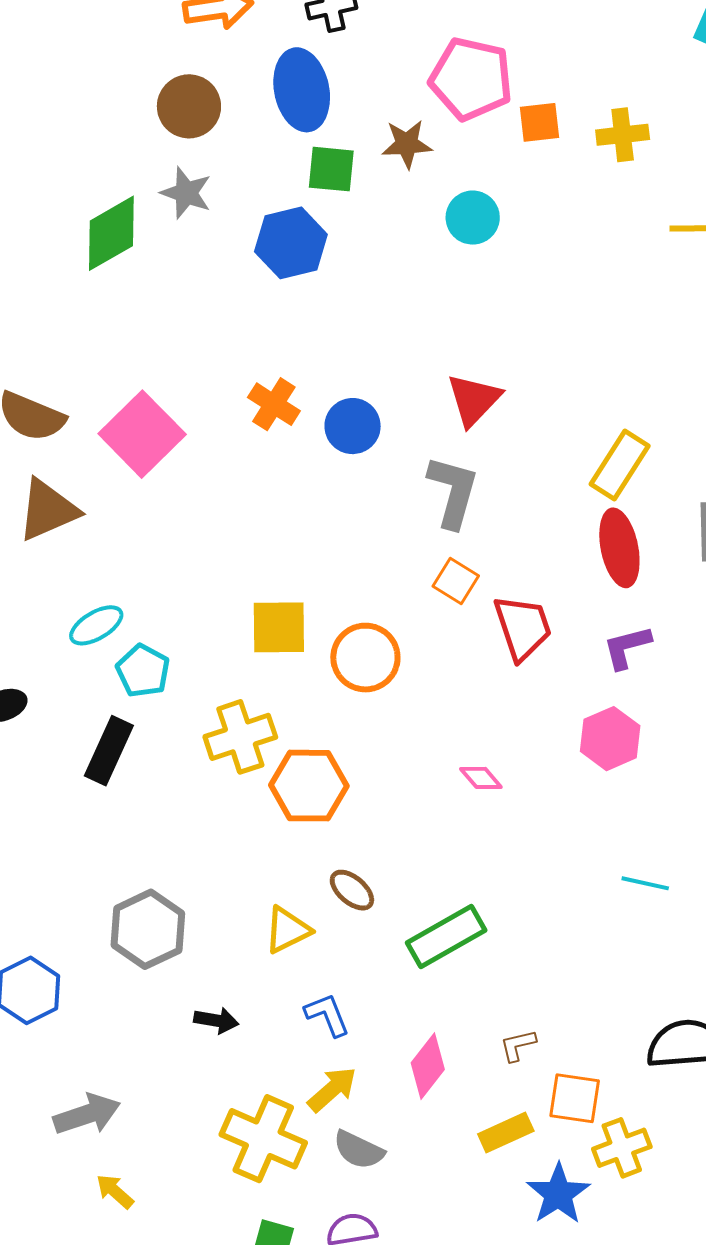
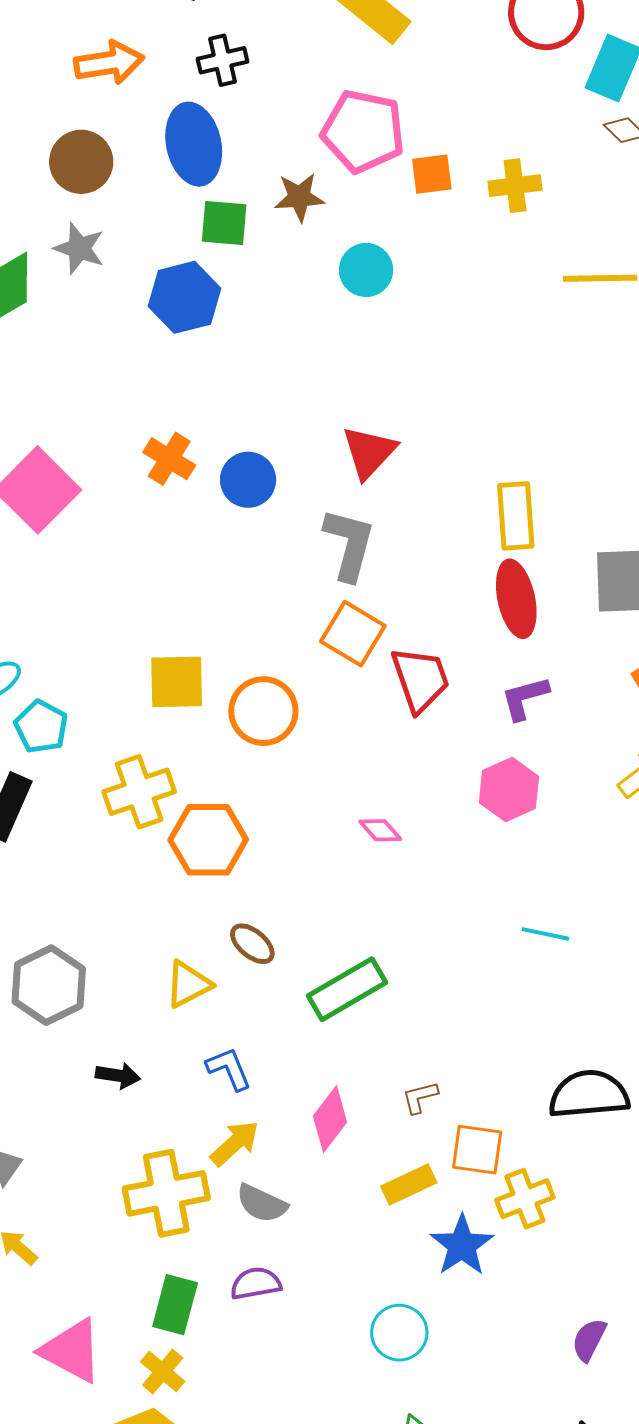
yellow rectangle: (620, 465) -> (516, 516), turned -36
orange square: (456, 581) -> (353, 634), size x1.4
yellow cross: (263, 1139) -> (166, 1193), turned -34

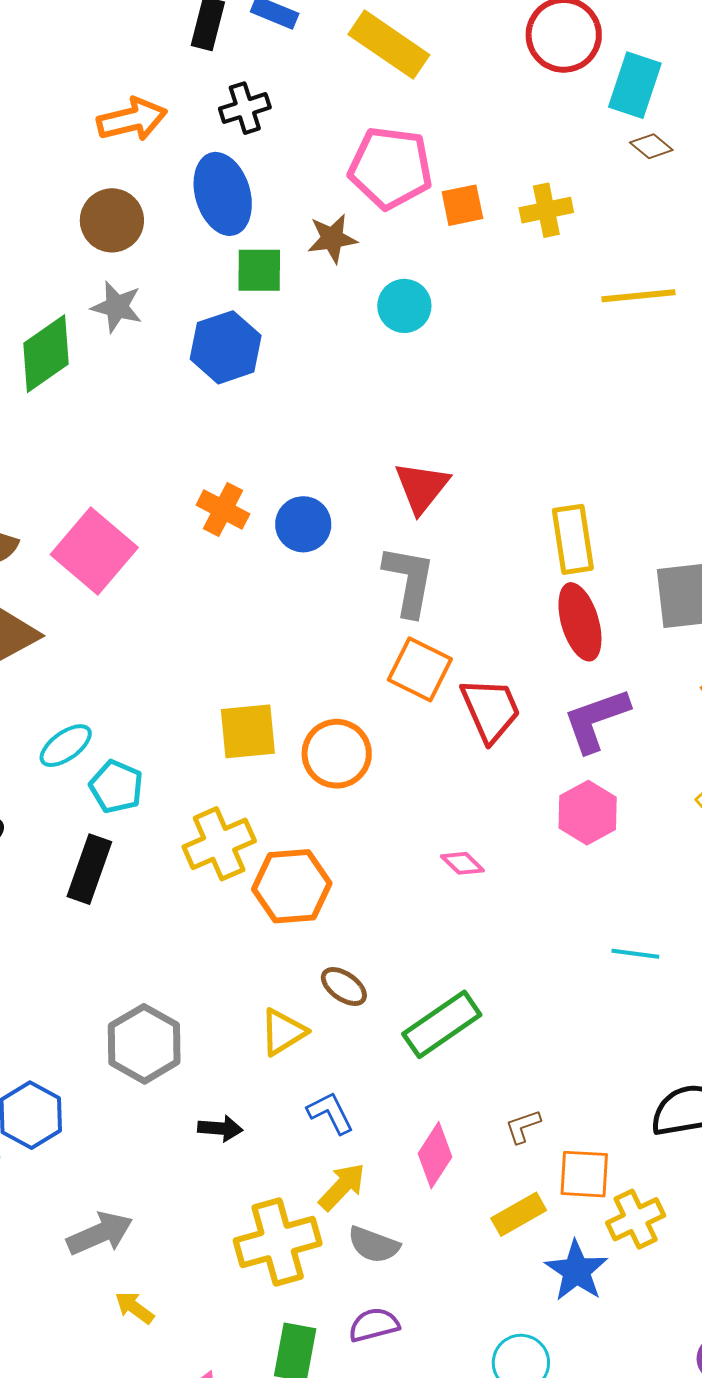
purple L-shape: (525, 698) -> (596, 720), size x1.4

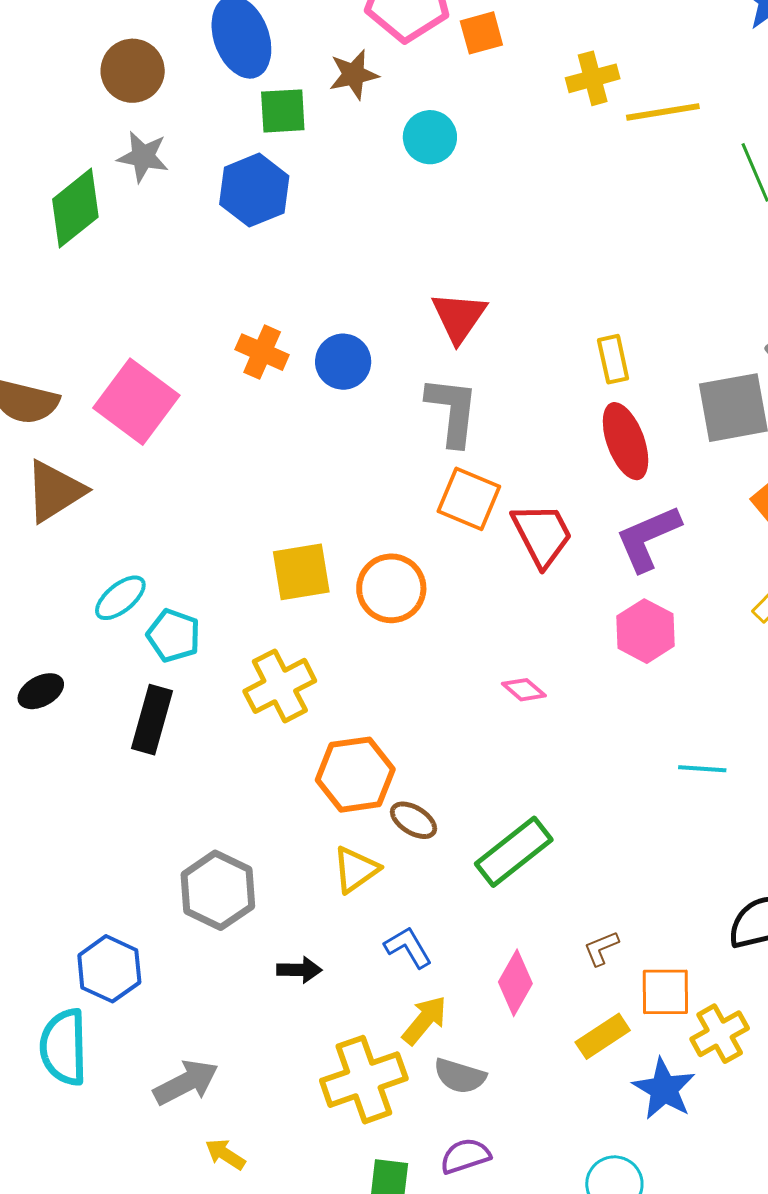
yellow cross: (546, 210) -> (593, 78), moved
yellow rectangle: (573, 539) -> (613, 359), size x0.7
orange hexagon: (292, 886) -> (355, 775), moved

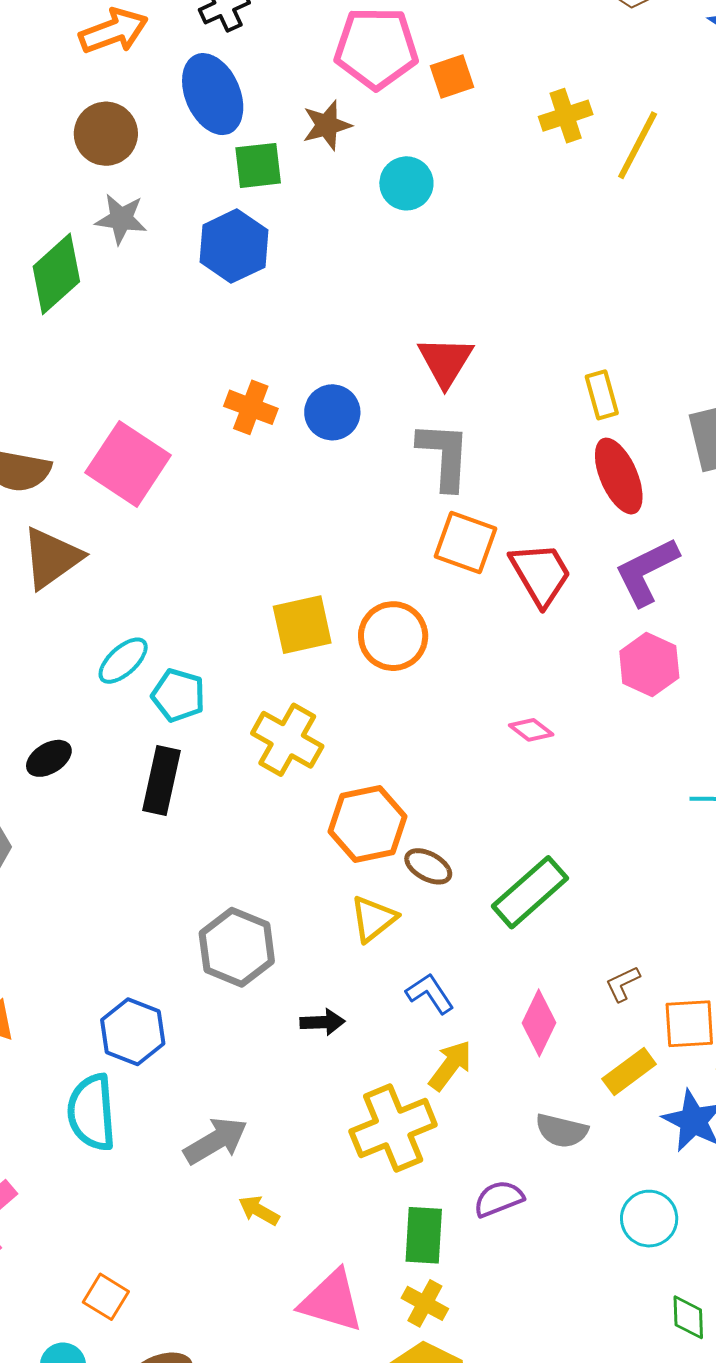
yellow line: (663, 112) -> (638, 145), turned -50
yellow cross: (280, 686) -> (287, 740), turned -30
gray semicircle: (460, 1076) -> (562, 1131), moved

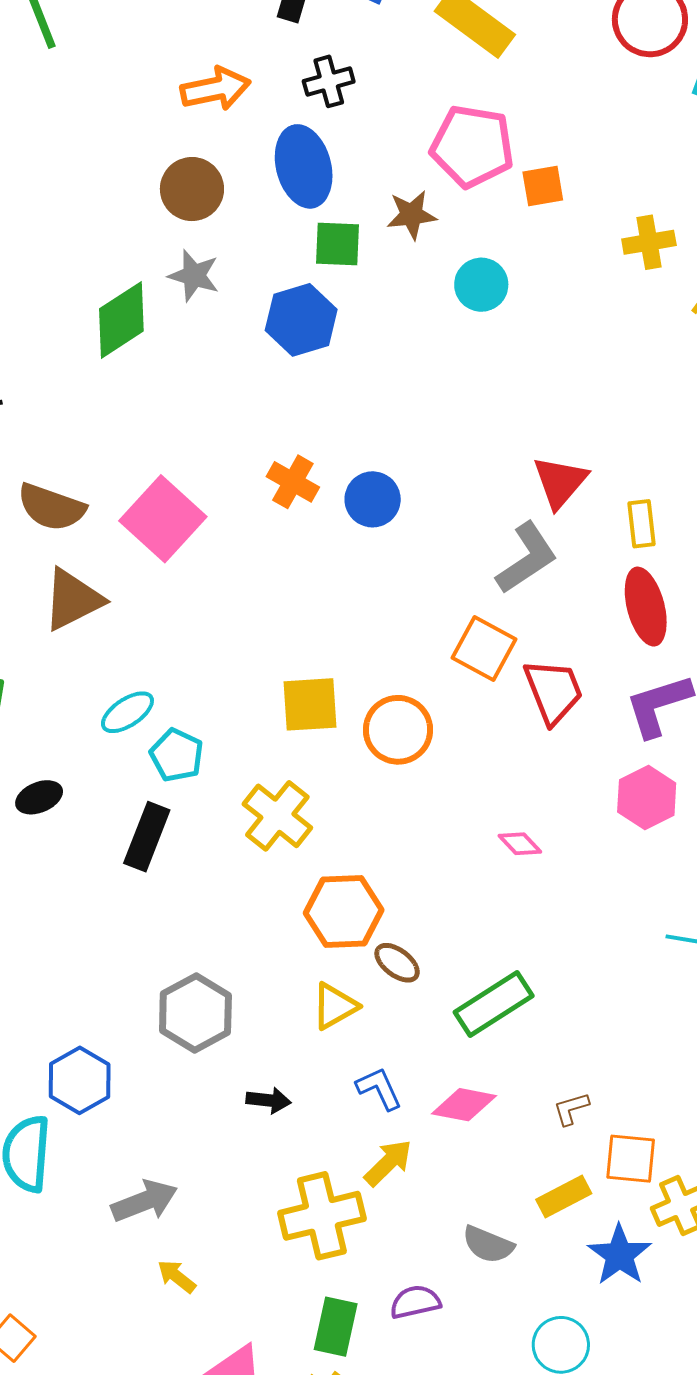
red triangle: (445, 361) -> (560, 482), moved
gray L-shape: (444, 456) -> (527, 558), moved, turned 44
pink diamond: (539, 1023) -> (464, 1105), moved, turned 66

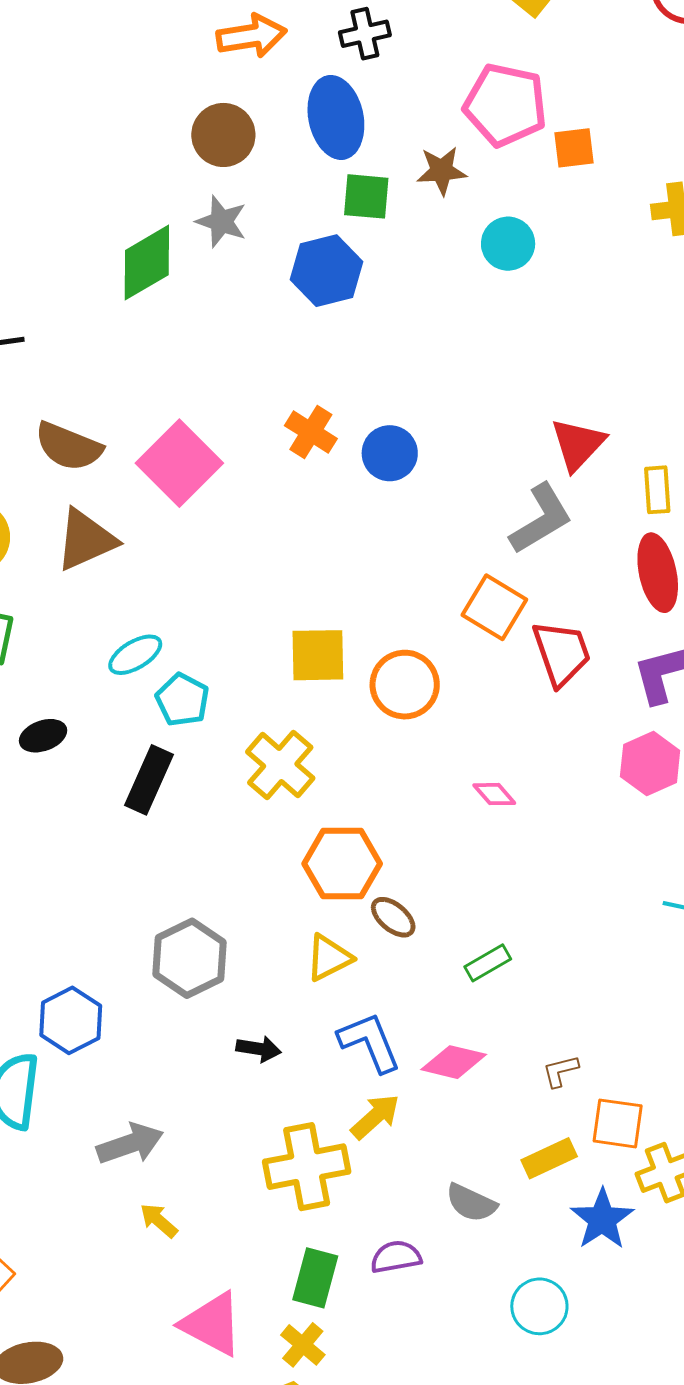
pink diamond: (520, 844) -> (494, 794), moved
green rectangle: (494, 1004) -> (488, 963), size x0.6
blue L-shape: (379, 1089) -> (370, 1042), size x1.4

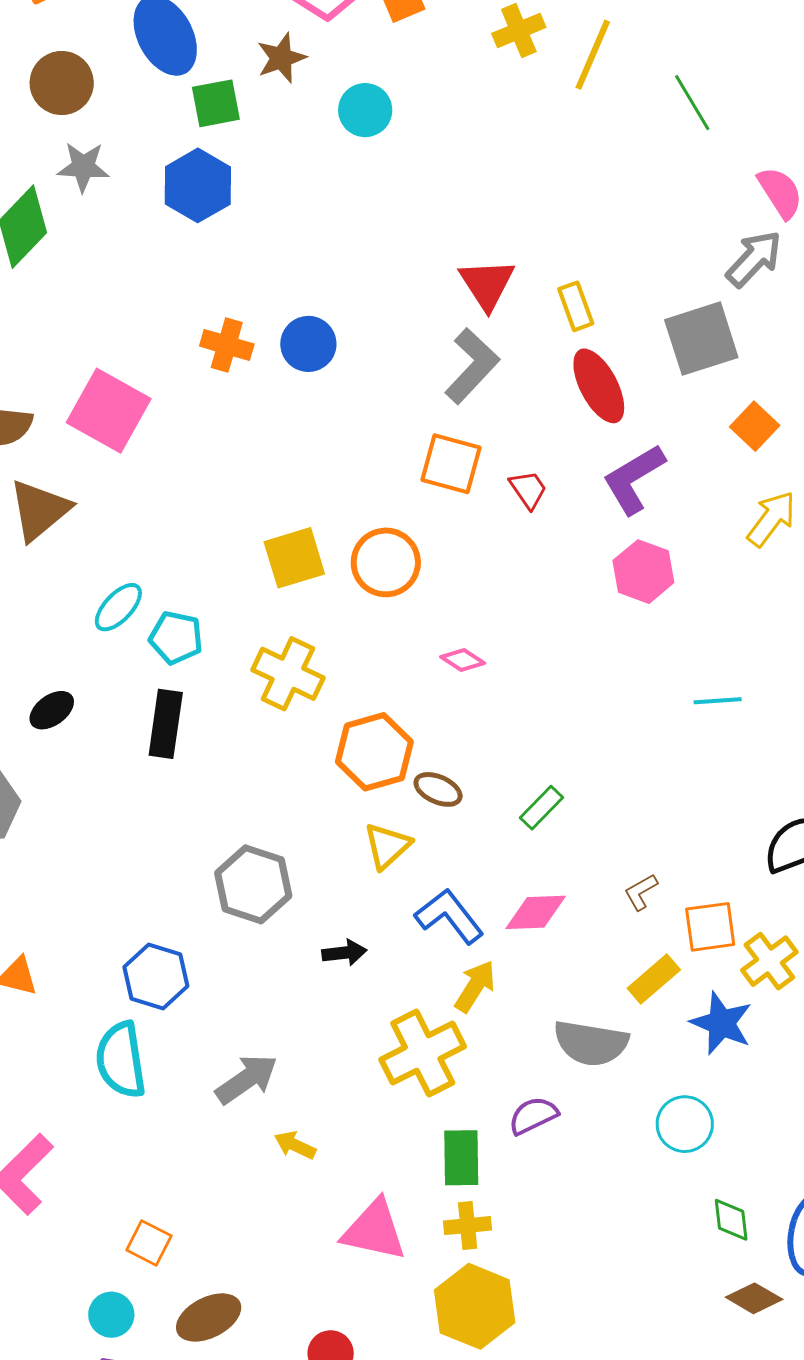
red trapezoid: (562, 653) -> (528, 489), size x0.6
pink diamond: (494, 794) -> (463, 660), moved
gray semicircle: (471, 1203) -> (591, 1043), size x1.4
yellow cross: (303, 1345) -> (468, 1226), turned -30

